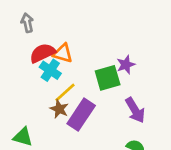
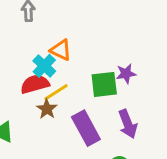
red semicircle: (43, 53) -> (35, 84), moved
purple rectangle: (81, 115) -> (86, 128), moved, turned -72

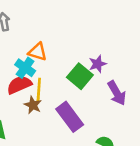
green square: (104, 84) -> (80, 76), turned -35
yellow line: (56, 92) -> (39, 89), turned -45
purple arrow: (128, 124) -> (117, 93), moved

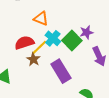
cyan cross: (25, 68) -> (53, 38), moved
yellow line: (39, 89) -> (39, 48), turned 36

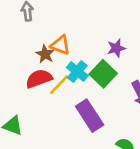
purple star: (86, 32) -> (116, 48), moved
brown star: (33, 59) -> (45, 54), moved

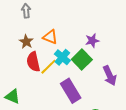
brown star: (45, 54) -> (26, 42), moved
red semicircle: (39, 79) -> (33, 62), turned -84

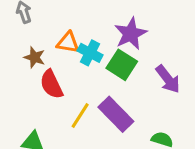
purple star: (92, 41) -> (131, 34), size x1.5
cyan cross: (62, 57) -> (90, 53), moved
yellow line: (48, 67) -> (80, 116), moved

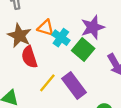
brown star: (34, 57) -> (19, 36), size x1.5

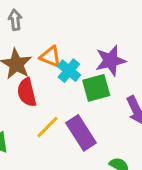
green square: (83, 50) -> (96, 88), turned 30

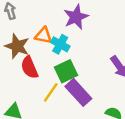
purple star: (111, 61) -> (76, 17), moved
green square: (96, 88) -> (66, 71), moved

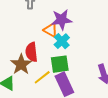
purple star: (76, 17) -> (62, 20), moved
brown star: (17, 46) -> (21, 64), moved

